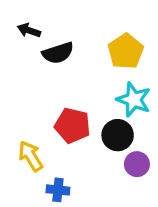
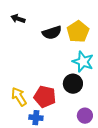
black semicircle: (58, 53) -> (52, 33), moved
red pentagon: (72, 125) -> (45, 97), moved
purple circle: (137, 164) -> (85, 116), moved

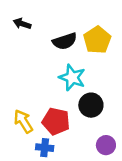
cyan star: (83, 62) -> (72, 78), moved

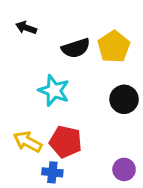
cyan star: (72, 78) -> (54, 91), moved
black circle: (91, 105) -> (124, 99), moved
yellow arrow: (23, 121) -> (28, 142), turned -30

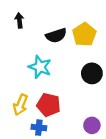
black arrow: (26, 28) -> (19, 20), turned 64
yellow arrow: (28, 142) -> (20, 105), turned -96

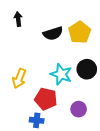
cyan star: (40, 67) -> (61, 74), moved
yellow arrow: (20, 105) -> (19, 78), moved
purple circle: (92, 125) -> (79, 109), moved

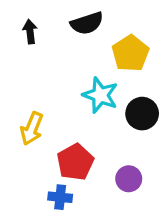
black semicircle: (53, 33) -> (87, 23), moved
cyan star: (61, 74) -> (100, 95), moved
red pentagon: (46, 99) -> (75, 162), turned 30

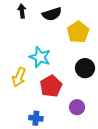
black arrow: (30, 32) -> (22, 11), moved
cyan star: (100, 95) -> (40, 57), moved
red pentagon: (75, 162) -> (51, 86), moved

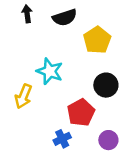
red pentagon: (51, 86) -> (81, 113), moved
purple circle: (77, 107) -> (108, 140), moved
blue cross: (36, 118) -> (62, 139), moved, turned -32

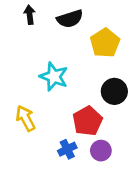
yellow arrow: (23, 96) -> (26, 118), moved, turned 130
purple circle: (108, 140) -> (101, 151), moved

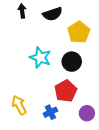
black circle: (114, 91) -> (72, 62), moved
yellow arrow: (26, 118) -> (19, 105), moved
purple circle: (101, 151) -> (87, 113), moved

